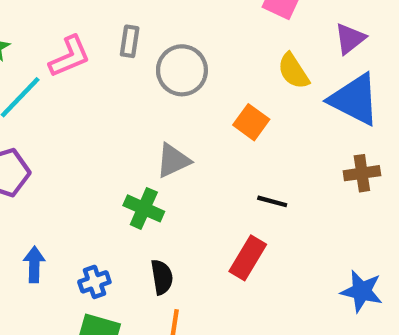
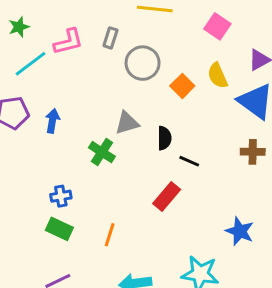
orange square: (251, 122) -> (182, 86), moved
blue arrow: (34, 264) -> (52, 121), moved
black semicircle: (162, 277) -> (164, 138), moved

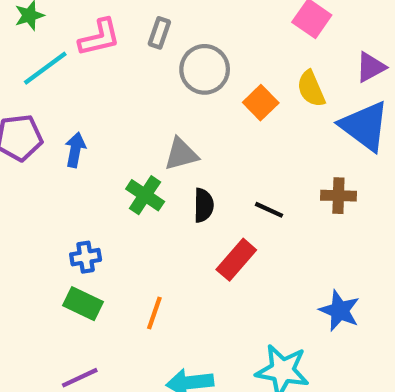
black semicircle: (164, 138) -> (204, 205), moved
brown cross: (253, 152) -> (338, 196), moved

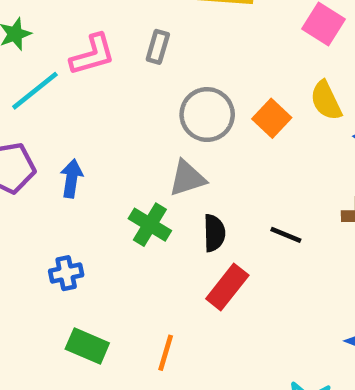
gray circle: (205, 69) -> (207, 115), moved
blue cross: (86, 257) -> (66, 273), moved
red rectangle: (236, 260) -> (227, 287), moved

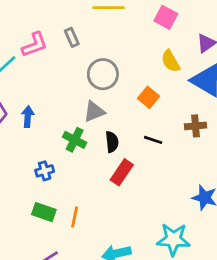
gray rectangle: (158, 47) -> (72, 37), turned -36
orange square: (272, 118) -> (148, 97), moved
blue cross: (66, 273) -> (45, 171), moved
orange line: (166, 353) -> (75, 217), moved

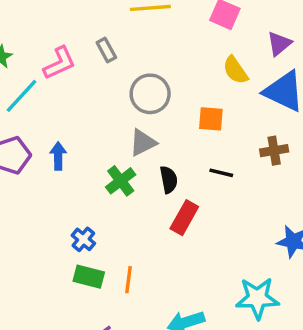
orange square: (148, 97) -> (211, 119), turned -30
green cross: (75, 140) -> (121, 181), turned 30
blue cross: (45, 171) -> (83, 239), moved, turned -30

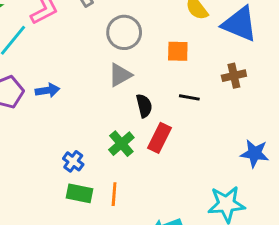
blue arrow: (58, 156) -> (48, 90), turned 85
green cross: (121, 181) -> (121, 144), moved

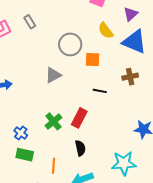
gray circle: (124, 32) -> (70, 44), moved
black semicircle: (144, 106) -> (80, 148), moved
orange line: (114, 194) -> (53, 166), moved

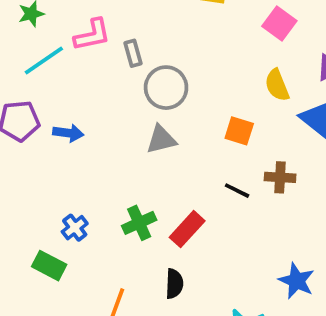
gray rectangle: (30, 22) -> (133, 53), moved
gray circle: (70, 44) -> (166, 88), moved
brown cross: (130, 77) -> (280, 177), moved
green rectangle: (25, 155) -> (49, 266), moved

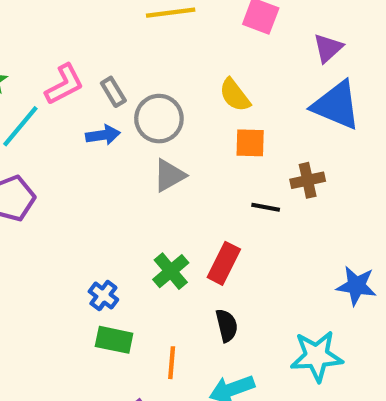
yellow semicircle: (277, 85) -> (235, 95), moved
blue arrow: (68, 133) -> (103, 135), moved
green rectangle: (49, 266) -> (114, 340), moved

